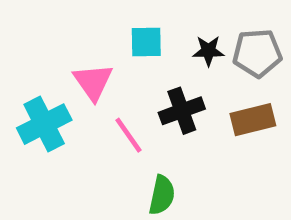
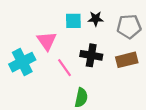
black star: (208, 51) -> (96, 19), moved
black cross: (182, 111) -> (91, 55), turned 30

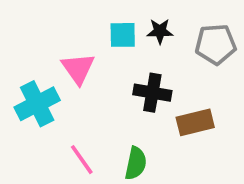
brown rectangle: (127, 60) -> (195, 122), moved
pink line: (64, 68) -> (82, 160), moved

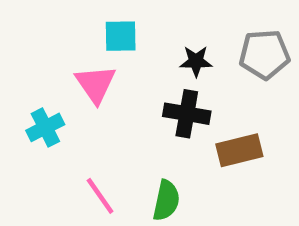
black star: (160, 31) -> (196, 61), moved
cyan square: (123, 35) -> (121, 36), moved
cyan cross: (37, 104) -> (45, 127), size x0.7

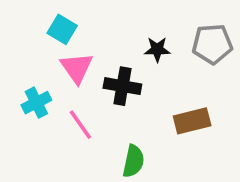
cyan square: (121, 36) -> (62, 29), moved, turned 32
black cross: (187, 114) -> (122, 86), moved
pink line: (100, 196) -> (80, 125), moved

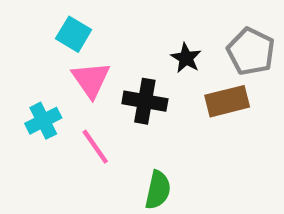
gray pentagon: (212, 44) -> (251, 51), turned 30
black star: (157, 49) -> (186, 58), turned 30
brown rectangle: (192, 121) -> (227, 101), moved

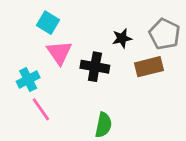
black star: (186, 58) -> (122, 38), turned 30
pink line: (95, 147) -> (41, 109), moved

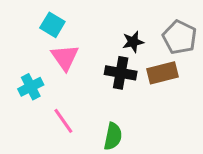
black cross: (95, 67) -> (121, 73), moved
pink line: (41, 109) -> (63, 121), moved

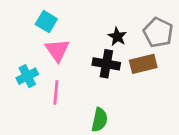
black star: (133, 42) -> (117, 37), turned -30
pink line: (63, 121) -> (56, 92), moved, turned 40

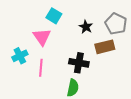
cyan square: (46, 22) -> (54, 16), moved
black cross: (106, 64) -> (79, 63), moved

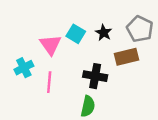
cyan square: (54, 16) -> (76, 34), moved

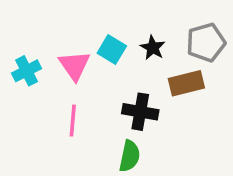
gray pentagon: (140, 29) -> (206, 42), turned 30
cyan cross: (24, 68) -> (27, 71), moved

